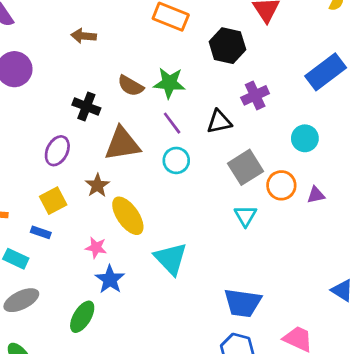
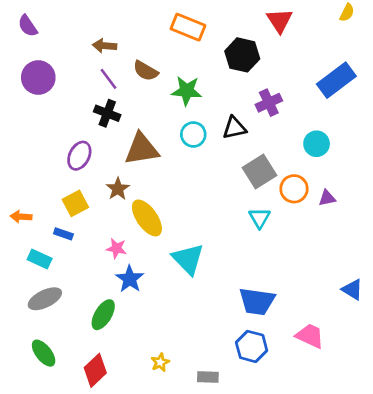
brown semicircle: (131, 86) -> (146, 71), moved
purple line: (172, 123) -> (108, 79), moved
cyan circle: (176, 160) -> (193, 134), moved

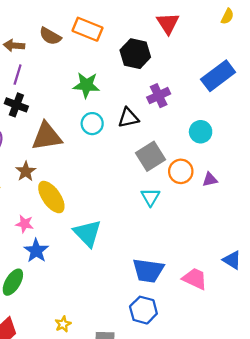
brown semicircle: (146, 71) -> (50, 36), moved
purple line: (108, 79) -> (18, 75), turned 54
pink trapezoid: (310, 336) -> (195, 279), moved

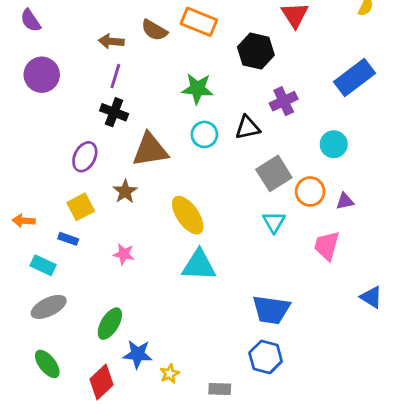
yellow ellipse: (51, 197) -> (188, 215), moved
cyan triangle: (88, 233) -> (199, 265), turned -44
blue star: (36, 251) -> (138, 354), moved, turned -30
pink trapezoid: (195, 279) -> (327, 246), moved, turned -100

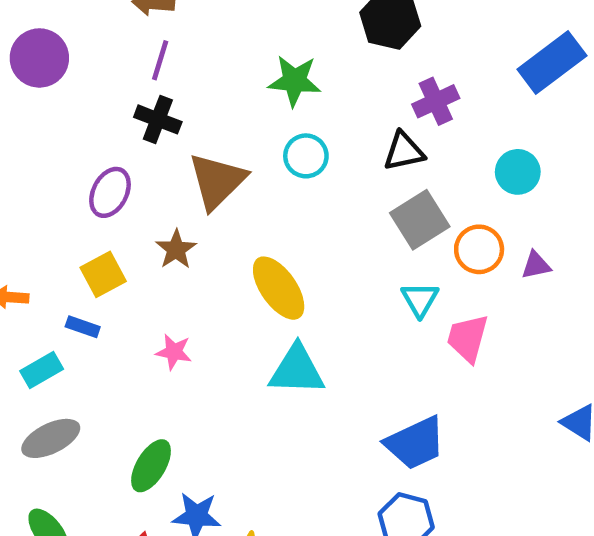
black triangle: (248, 128) -> (404, 151), moved
brown triangle: (150, 150) -> (217, 181), turned -36
pink trapezoid: (327, 246) -> (468, 338), moved
cyan rectangle: (43, 265) -> (42, 370), turned -55
blue trapezoid: (271, 310) -> (415, 443), turned -33

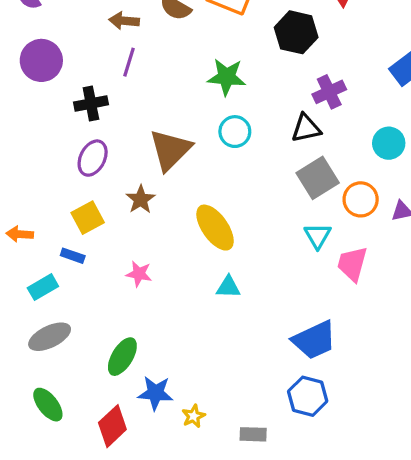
black cross: (158, 119) -> (91, 103), moved, turned -32
cyan triangle: (297, 370) -> (228, 287), size x0.6

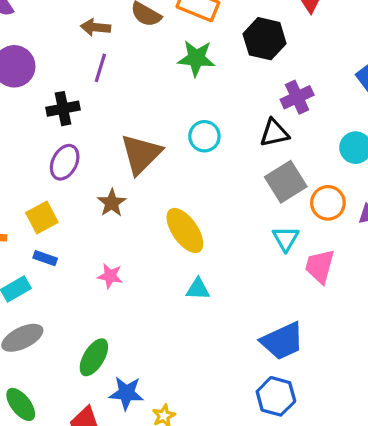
green star: (227, 77) -> (196, 58), moved
yellow square: (88, 218) -> (42, 218), moved

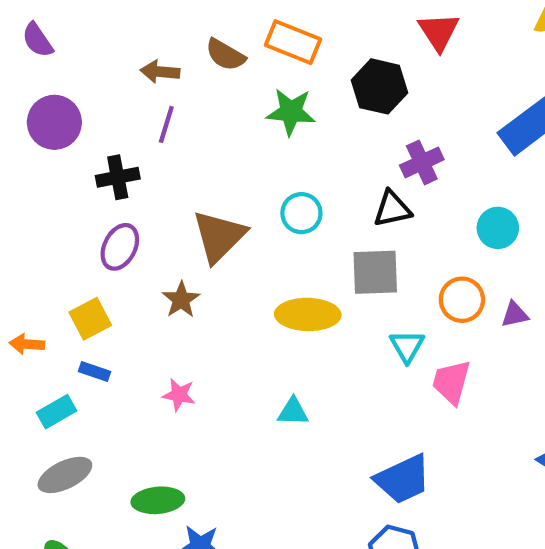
gray square: (286, 182) -> (375, 272), moved, turned 30
yellow ellipse: (185, 231) -> (308, 314), moved, turned -54
green ellipse: (94, 357) -> (158, 500), turned 54

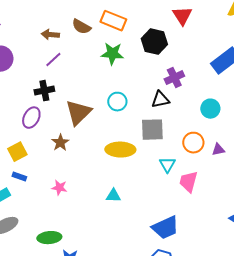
purple line: (166, 124) -> (53, 60), turned 30
black cross: (118, 177) -> (44, 91), moved

